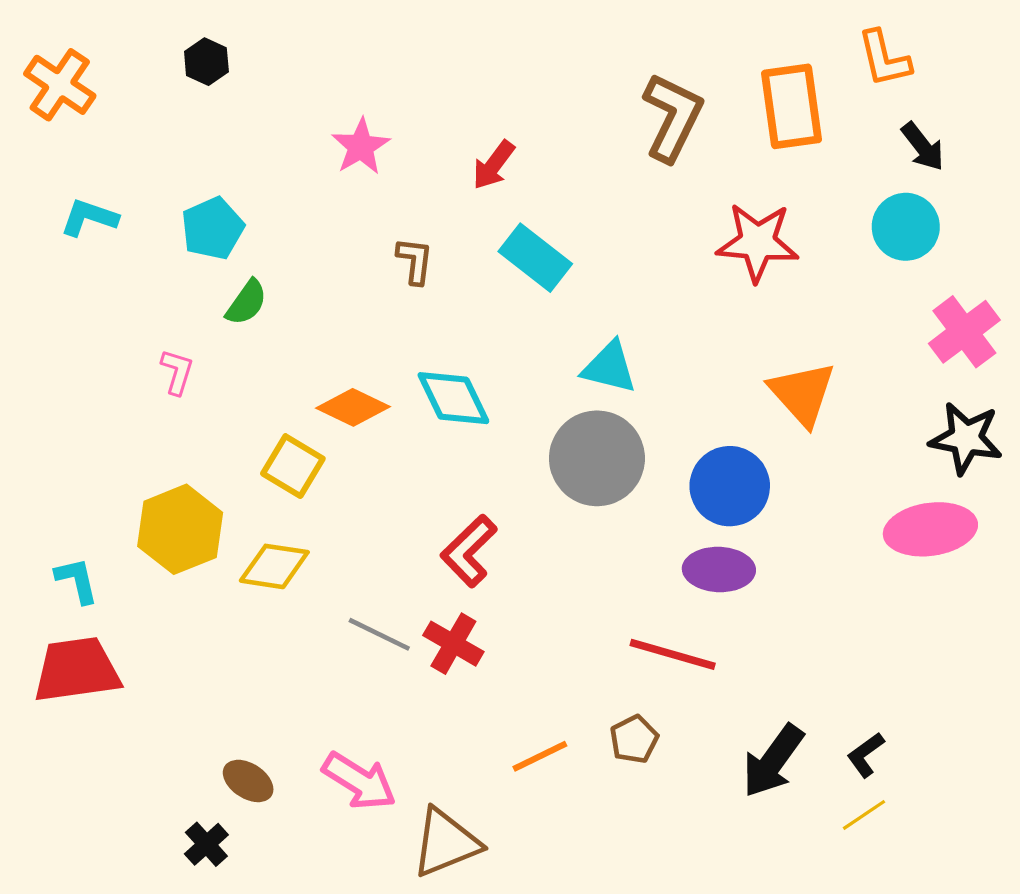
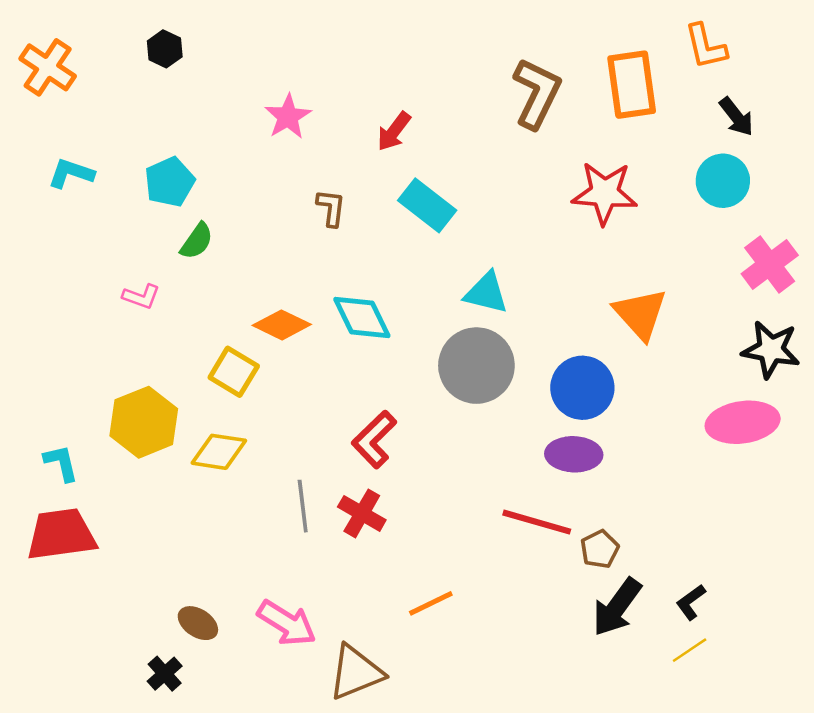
pink L-shape: (177, 372) -> (141, 297), turned 93
gray line: (379, 634) -> (303, 506), turned 57
brown pentagon: (634, 739) -> (600, 549), moved

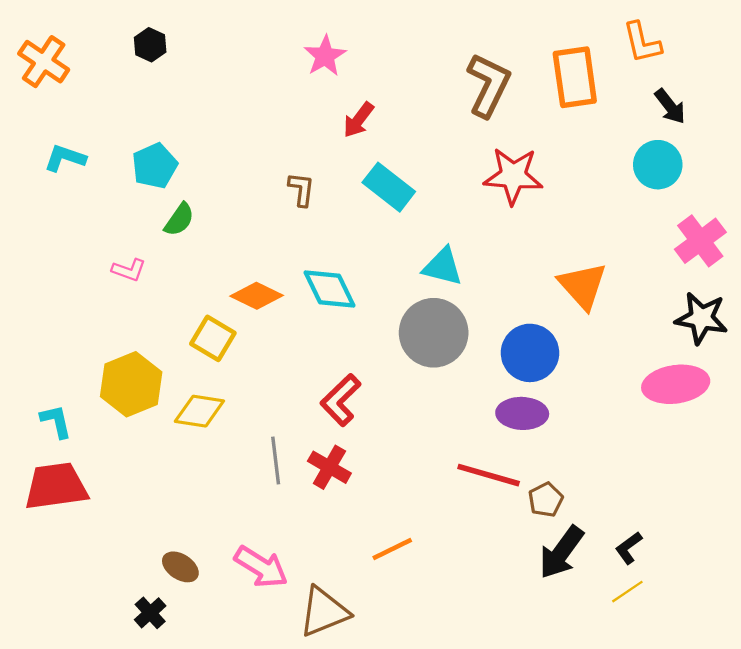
pink star: (288, 117) -> (325, 56), moved
red star: (605, 193) -> (513, 176), moved

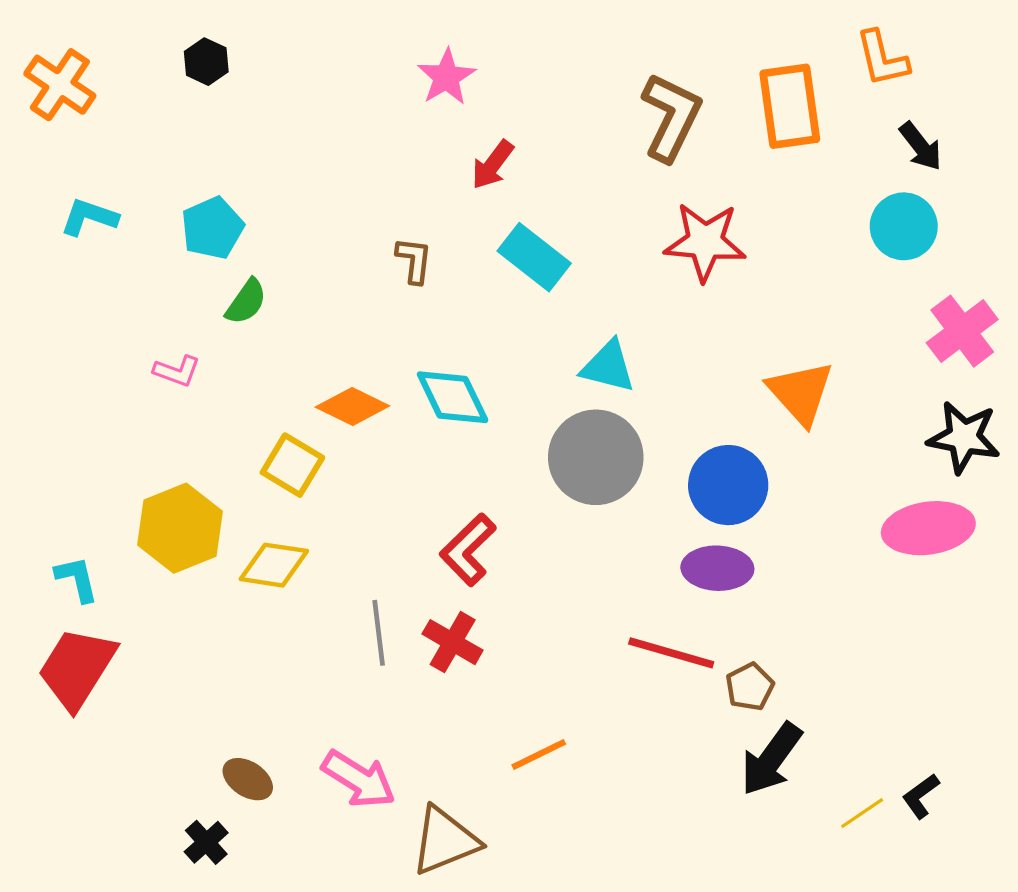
red trapezoid: (56, 486) -> (77, 668), turned -50
black L-shape: (629, 548) -> (921, 796), moved

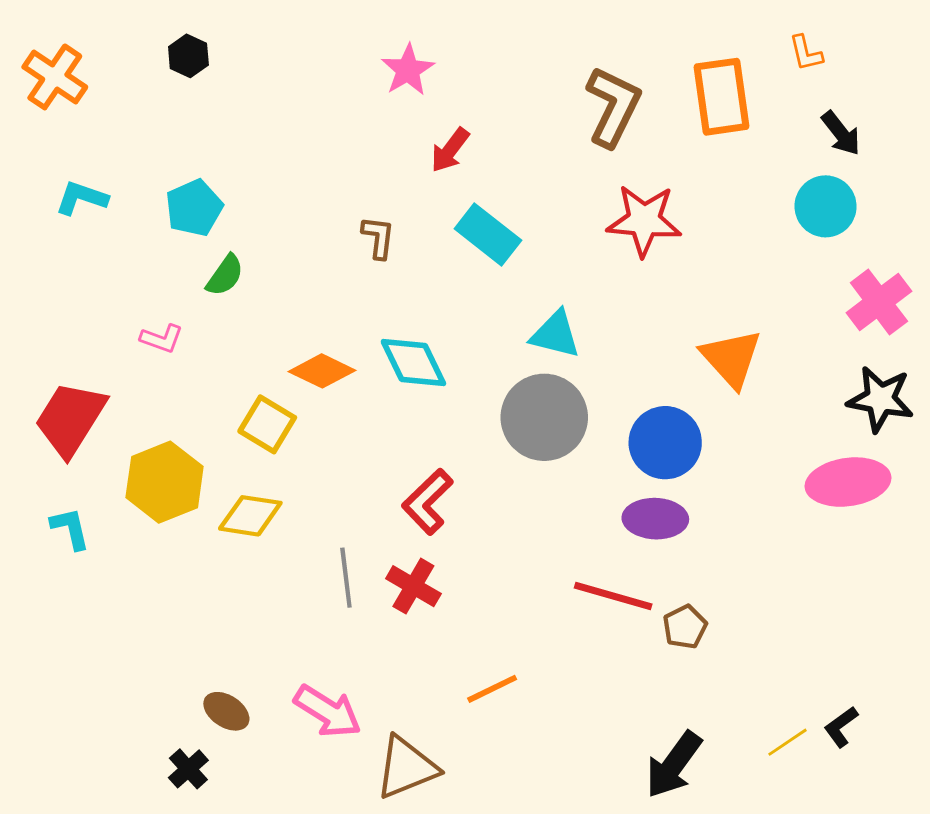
orange L-shape: (882, 59) -> (806, 53), size x0.7
red trapezoid: (77, 668) -> (70, 419), moved
black arrow: (771, 759) -> (674, 765), moved

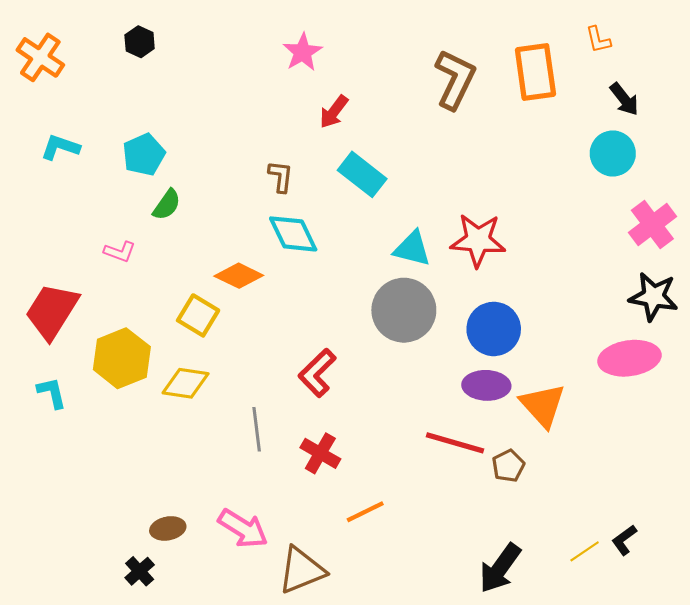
red star: (644, 220) -> (478, 240), moved
orange triangle: (731, 358) -> (543, 405), moved
cyan diamond: (413, 362) -> (293, 234), moved
red cross: (413, 586) -> (320, 453), moved
brown ellipse: (226, 711) -> (168, 528), turned -44

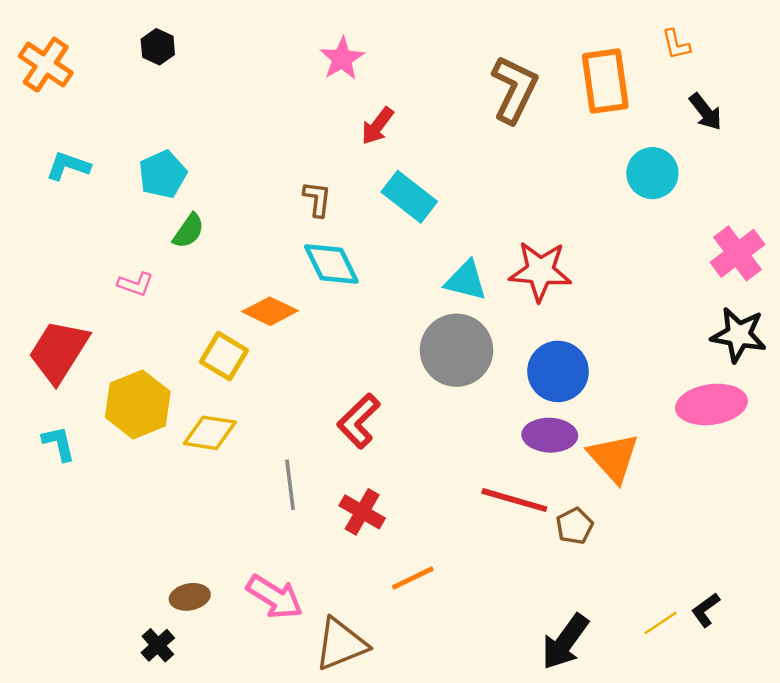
cyan circle: (613, 154) -> (652, 173), moved

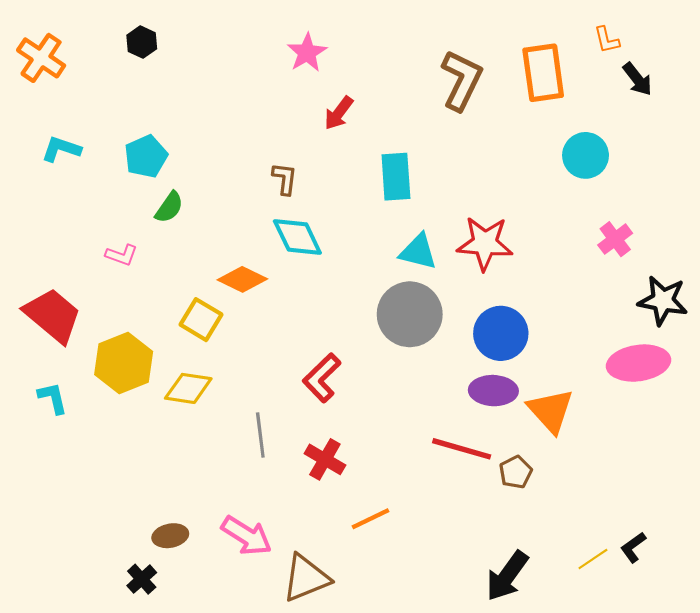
black arrow: (706, 112) -> (637, 79), moved
cyan rectangle: (409, 197) -> (396, 177), moved, turned 48
pink cross: (737, 253) -> (615, 239), moved, size x0.7
red trapezoid: (59, 351) -> (53, 315), turned 98

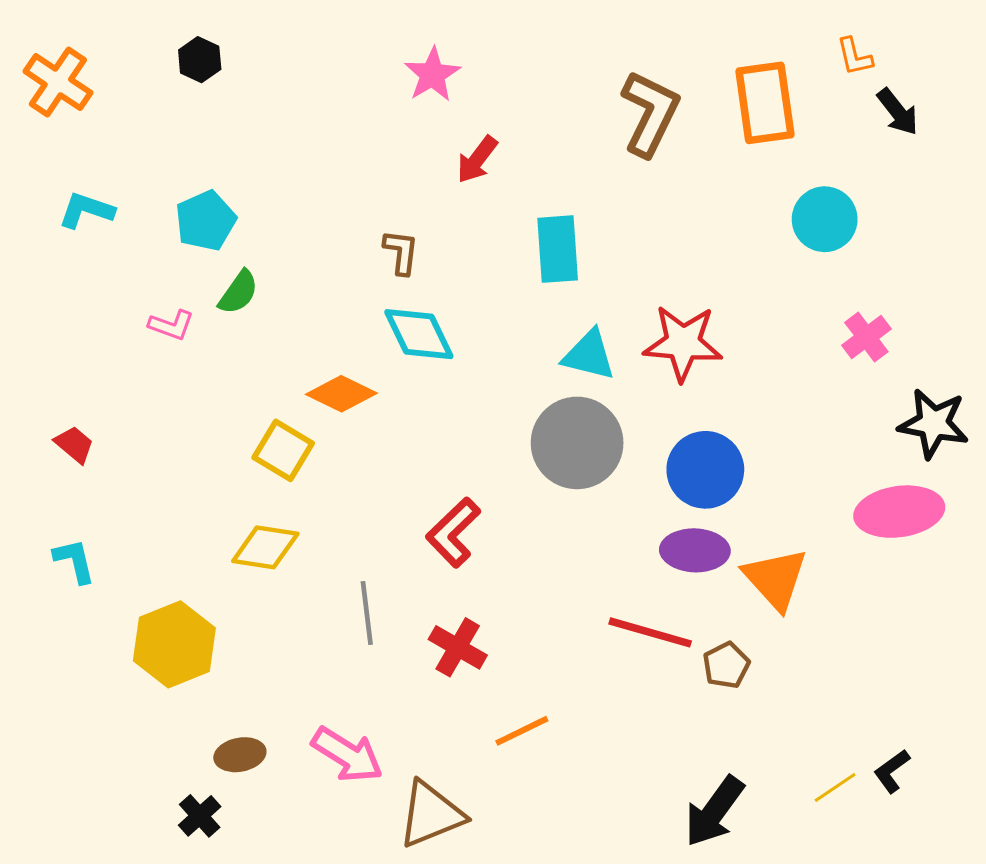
pink L-shape: (122, 255) -> (171, 325), moved
red trapezoid: (53, 315) -> (74, 444), size x0.5
yellow hexagon: (124, 363) -> (174, 644), moved

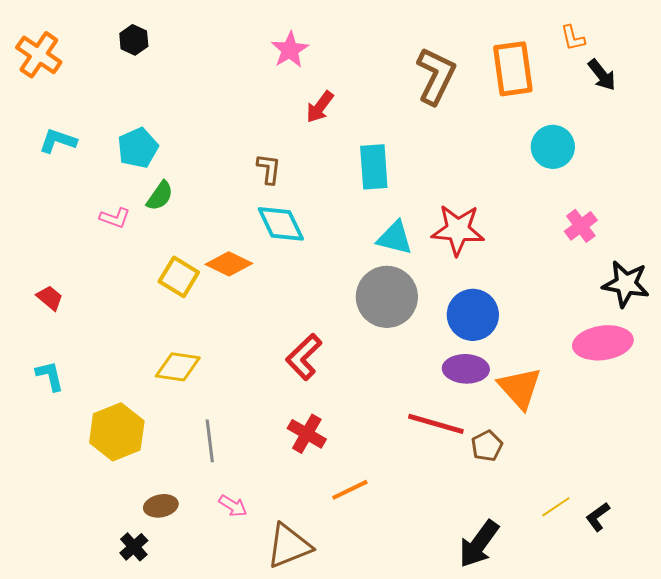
yellow square: (283, 450) -> (179, 277), moved
gray line: (367, 613) -> (210, 441), moved
pink arrow: (347, 755) -> (233, 506), size x0.6
yellow line: (835, 788) -> (556, 507), moved

